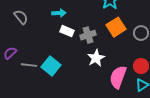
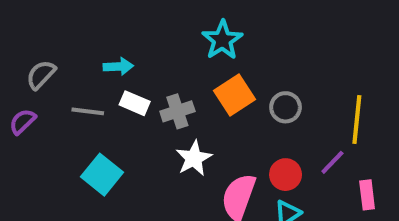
gray semicircle: (21, 17) -> (41, 75), turned -98
purple semicircle: (10, 53) -> (23, 122), moved
gray line: (29, 65) -> (88, 111), moved

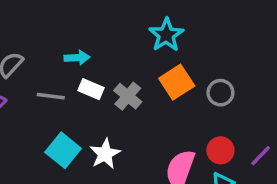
gray cross: (177, 111) -> (128, 96), turned -32
white star: (194, 158) -> (105, 154), moved
purple line: (332, 162) -> (261, 156), moved

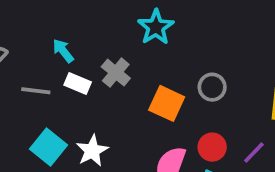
cyan arrow: (77, 58) -> (63, 51), turned -125
orange square: (177, 82) -> (167, 103), moved, turned -32
gray cross: (128, 96) -> (116, 73), moved

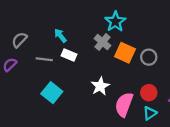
gray cross: (116, 73) -> (102, 42), moved
orange square: (167, 103) -> (125, 53), moved
white star: (92, 151) -> (100, 86), moved

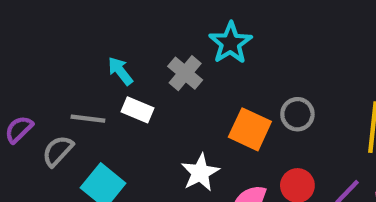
gray semicircle: (19, 40) -> (58, 151), moved
gray cross: (102, 42) -> (185, 73), moved
orange square: (125, 53) -> (250, 129), moved

